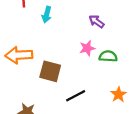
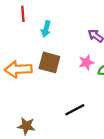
brown square: (50, 71) -> (49, 62), moved

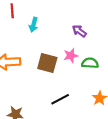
brown square: (49, 62) -> (47, 63), moved

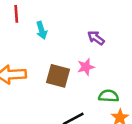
cyan arrow: (33, 25) -> (42, 30), turned -32
green semicircle: (90, 63) -> (109, 96), moved

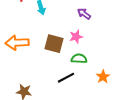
green semicircle: (109, 96) -> (79, 59), moved

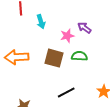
pink star: (76, 37) -> (67, 36), moved
green semicircle: (79, 59) -> (79, 56), moved

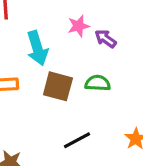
cyan arrow: (41, 22) -> (37, 48), moved, size x1.5
pink star: (67, 36) -> (79, 26), moved

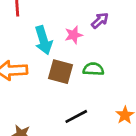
pink star: (79, 26) -> (74, 35), moved
purple arrow: (106, 39) -> (100, 20), moved, turned 102

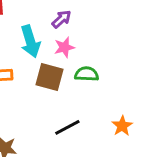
purple arrow: (100, 20) -> (61, 19), moved
pink star: (74, 35) -> (64, 47), moved

